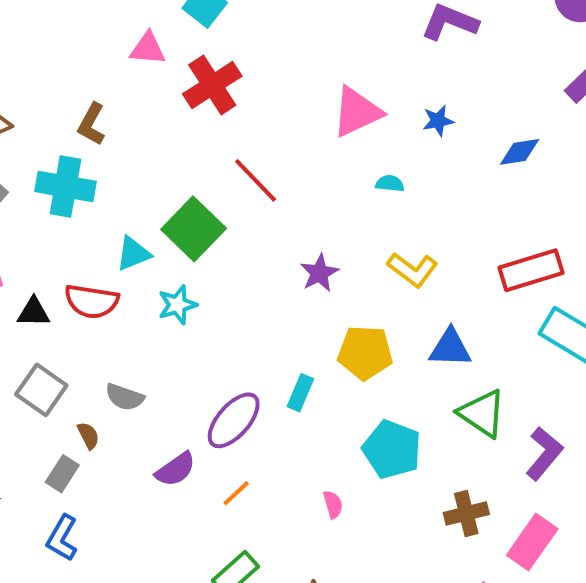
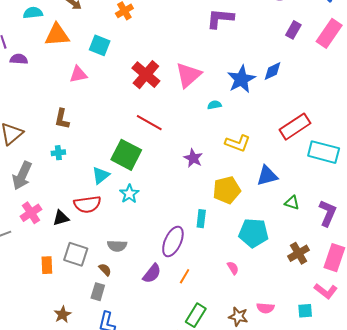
red cross: (212, 85) -> (146, 75), moved
blue star: (438, 121) -> (241, 79), moved, size x1.8
cyan cross: (65, 186) -> (58, 153), size x0.5
green triangle: (482, 413) -> (292, 203), size x0.6

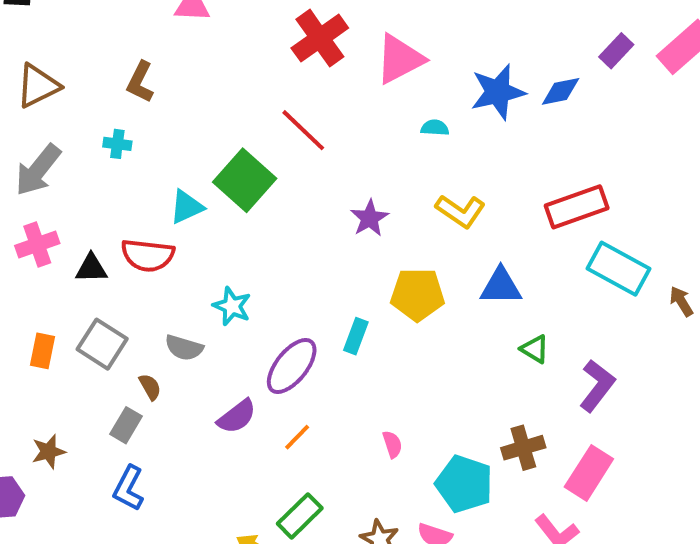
purple rectangle: (293, 30) -> (616, 51), moved
cyan star: (129, 194) -> (232, 306), moved, turned -30
cyan pentagon: (253, 233) -> (464, 484), moved

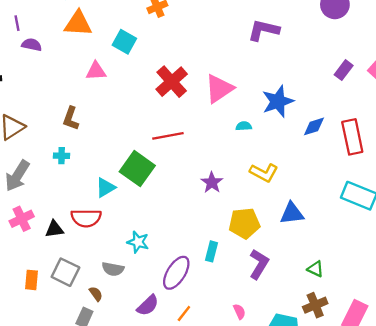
blue diamond: (561, 91) -> (314, 126), moved
red line: (303, 130) -> (168, 136), turned -48
red rectangle: (577, 207) -> (352, 137), moved, turned -76
green triangle: (535, 349) -> (315, 269), moved
purple L-shape: (597, 386) -> (259, 264), moved

